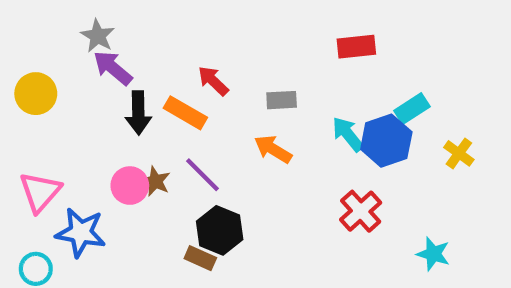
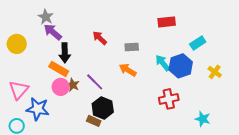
cyan rectangle: (412, 109) -> (198, 43), moved
orange rectangle: (185, 113) -> (59, 69), moved
red cross: (361, 211) -> (169, 99), turned 30

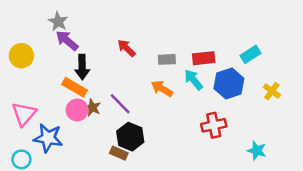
red rectangle: (167, 22) -> (204, 58), moved
cyan arrow: (163, 63) -> (193, 80), moved

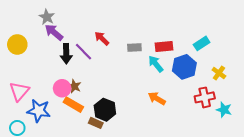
orange rectangle: (75, 87) -> (73, 105), moved
orange arrow: (162, 89) -> (157, 98), moved
purple line: (120, 104) -> (83, 52), moved
red cross: (214, 125) -> (205, 97), moved
cyan star: (257, 151) -> (224, 110), moved

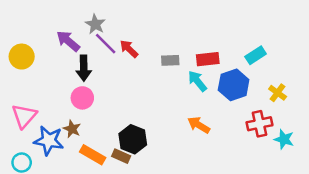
gray star: (47, 17) -> (95, 24), moved
purple line: (83, 52) -> (106, 44), moved
brown star: (74, 86) -> (72, 129), moved
pink circle: (62, 88) -> (82, 98), moved
orange rectangle: (73, 105) -> (93, 155), moved

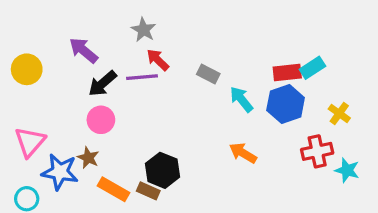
gray star: (95, 24) -> (144, 30), moved
purple line: (106, 44) -> (142, 77), moved, turned -50
red rectangle: (208, 59) -> (287, 72), moved
gray rectangle: (170, 60) -> (208, 74), turned 30
black arrow: (84, 68) -> (102, 83), turned 50

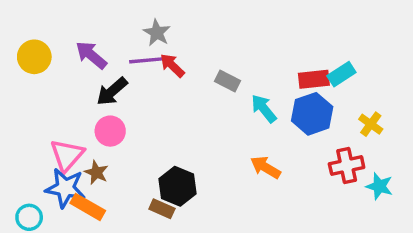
yellow circle: (27, 69) -> (34, 57), moved
purple line: (142, 77) -> (146, 60), moved
pink triangle: (30, 142) -> (67, 155), moved
orange rectangle: (114, 189) -> (88, 207), moved

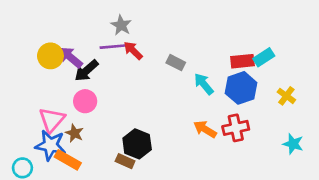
purple arrow: (91, 55) -> (70, 57), moved
yellow circle: (34, 57) -> (50, 56), moved
red cross: (347, 166) -> (236, 128), moved

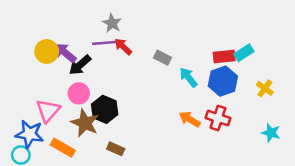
red cross: (236, 128) -> (218, 118), turned 30
brown star: (74, 133) -> (85, 123), moved, size x1.6
black hexagon: (137, 144) -> (105, 109), moved
blue star: (50, 145) -> (29, 134), moved

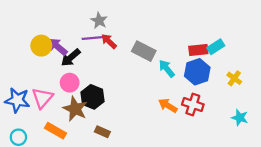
gray rectangle: (163, 58) -> (144, 51), size x1.5
blue star: (29, 134) -> (17, 100), moved

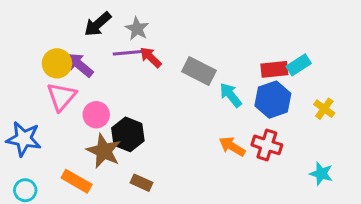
black arrow: (71, 58) -> (98, 24), moved
pink triangle: (42, 98) -> (61, 97), moved
cyan star: (240, 118) -> (321, 174), moved

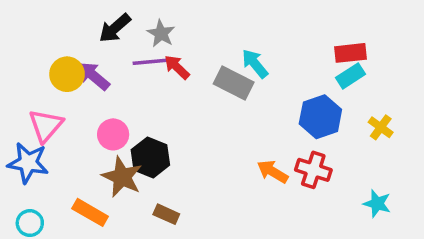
red rectangle: (274, 69) -> (351, 53), moved
cyan arrow: (231, 95) -> (255, 64), moved
pink triangle: (61, 97) -> (46, 126), moved

